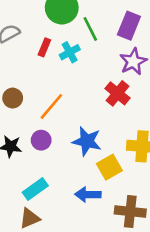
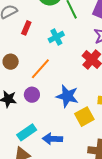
red rectangle: (44, 47) -> (26, 28), moved
cyan cross: (70, 52) -> (56, 37), moved
blue arrow: (88, 194) -> (52, 139), moved

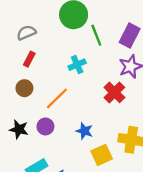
red rectangle: (26, 28) -> (29, 59), moved
blue star: (67, 96) -> (84, 131), size x0.7

